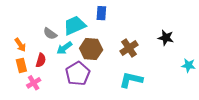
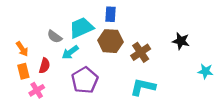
brown hexagon: (91, 49) -> (110, 41), moved

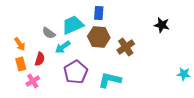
black star: (181, 41) -> (162, 25), moved
cyan star: (205, 71) -> (184, 74), moved
cyan L-shape: (143, 87) -> (110, 80), moved

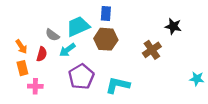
brown cross: (126, 47) -> (152, 50), moved
red semicircle: (40, 59) -> (42, 54), moved
pink cross: (33, 81) -> (35, 86), turned 32

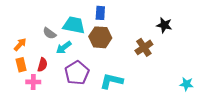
cyan trapezoid: (78, 26) -> (74, 25), turned 35
orange arrow: (21, 47) -> (20, 44), turned -104
red semicircle: (42, 54) -> (42, 65), moved
cyan star: (197, 79) -> (187, 84), moved

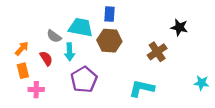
cyan arrow: (64, 47) -> (70, 52), turned -56
red semicircle: (42, 65) -> (46, 58), moved, turned -48
cyan L-shape: (111, 81) -> (142, 88), moved
cyan star: (187, 84) -> (202, 83), moved

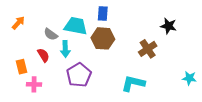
orange arrow: (22, 48) -> (18, 23), moved

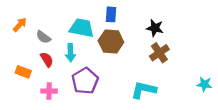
black star: (169, 26) -> (155, 28), moved
gray semicircle: (51, 34) -> (43, 37), moved
orange rectangle: (21, 67) -> (23, 72), turned -56
pink cross: (34, 84) -> (49, 91), moved

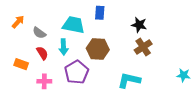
brown hexagon: (111, 41) -> (98, 49), moved

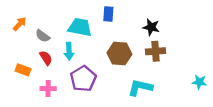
brown cross: (143, 47) -> (156, 51), turned 30
brown hexagon: (98, 49) -> (119, 54), moved

